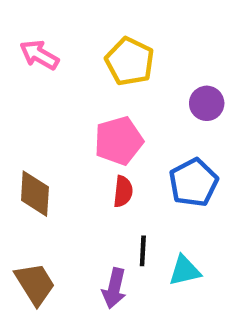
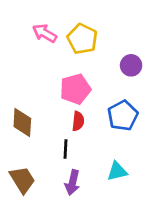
pink arrow: (39, 55) -> (45, 33), moved
black line: (143, 251) -> (66, 149), moved

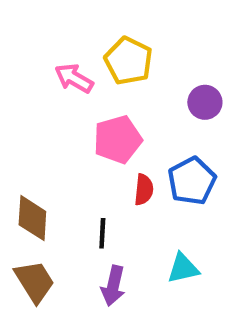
pink arrow: (45, 33) -> (74, 78), moved
red semicircle: (78, 121) -> (144, 190), moved
brown diamond: (22, 123) -> (32, 218), moved

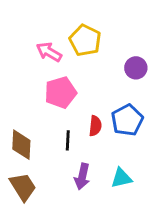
pink pentagon: (118, 139) -> (60, 93), moved
black line: (102, 233) -> (68, 140), moved
purple arrow: (113, 286) -> (82, 177), moved

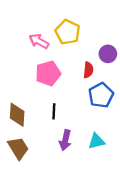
red semicircle: (95, 126) -> (88, 70), moved

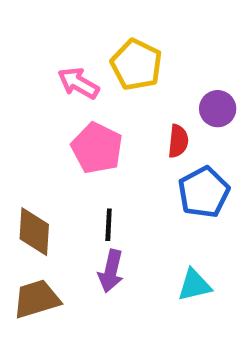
pink pentagon: (48, 73) -> (97, 148), turned -30
purple arrow: (65, 140) -> (111, 271), moved
brown trapezoid: (18, 148) -> (37, 299), turned -75

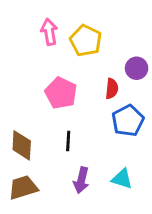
pink arrow: (78, 83) -> (49, 32), moved, turned 50
purple arrow: (111, 271) -> (81, 180), moved
cyan triangle: (194, 285) -> (122, 179), turned 30

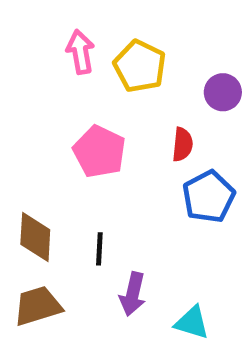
purple circle: (137, 68) -> (223, 92), moved
black line: (68, 141) -> (99, 249), moved
cyan triangle: (122, 179) -> (192, 323), moved

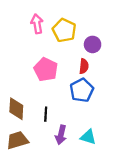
purple circle: (223, 92) -> (93, 44), moved
blue pentagon: (209, 197) -> (82, 90), moved
cyan triangle: (192, 323) -> (88, 137), moved

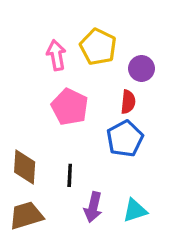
pink arrow: (37, 24) -> (56, 55), moved
cyan triangle: (88, 137) -> (135, 210), turned -35

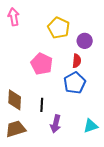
pink arrow: (56, 55) -> (14, 17), moved
cyan triangle: (135, 210) -> (91, 126), moved

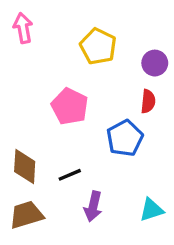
purple circle: (85, 41) -> (155, 63), moved
red semicircle: (77, 61) -> (148, 101), moved
black line: (42, 105) -> (70, 175), turned 64

